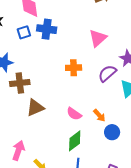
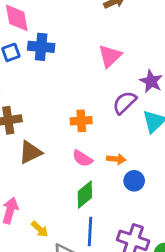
orange cross: (74, 68) -> (81, 121), moved
orange arrow: (99, 115) -> (116, 159), turned -40

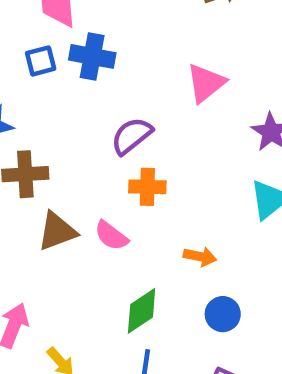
purple semicircle: (124, 103) -> (132, 136), moved
pink semicircle: (82, 158) -> (111, 236), moved
blue circle: (134, 181) -> (223, 314), moved

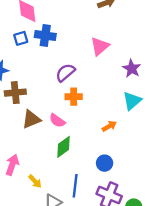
orange arrow: (200, 257) -> (109, 126), moved, turned -40
green diamond: (142, 311) -> (64, 147), moved
blue circle: (223, 314) -> (105, 163), moved

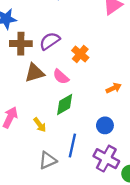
purple semicircle: (65, 73) -> (50, 41), moved
orange cross: (74, 97) -> (80, 54), turned 35
yellow arrow: (35, 181) -> (40, 125), moved

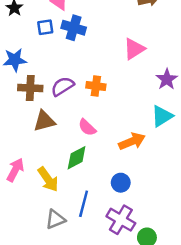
orange cross: (80, 54) -> (96, 86), moved, turned -35
pink semicircle: (61, 77) -> (87, 127), moved
orange arrow: (114, 88) -> (132, 141), size x1.5
yellow arrow: (40, 125) -> (48, 179), size x1.5

